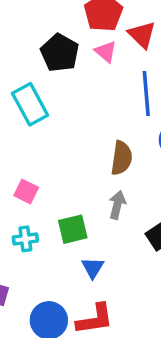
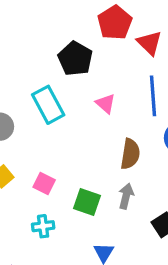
pink triangle: (106, 52) -> (106, 104), moved
green square: (73, 229) -> (87, 202), moved, turned 32

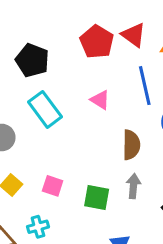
red pentagon: (115, 23) -> (97, 42), moved
black pentagon: (75, 59) -> (32, 60), moved
cyan cross: (43, 226) -> (38, 227), moved

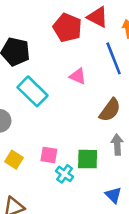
brown semicircle: (131, 145) -> (110, 110), turned 45
cyan cross: (38, 227) -> (65, 174), moved, turned -30

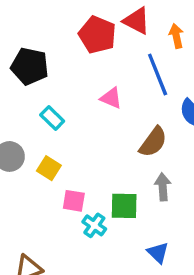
cyan rectangle: (33, 91) -> (52, 118), size x0.6
yellow square: (14, 160) -> (49, 168), moved

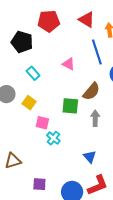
red pentagon: (97, 35) -> (49, 21), moved, turned -30
green square: (124, 206) -> (70, 106), moved

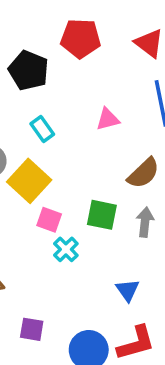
pink triangle: (69, 64) -> (108, 119), turned -48
yellow square: (29, 103) -> (29, 181), size x1.6
green square: (70, 106) -> (102, 215), moved

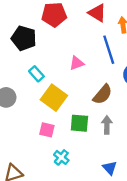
yellow square: (29, 181) -> (54, 98), moved
cyan cross: (66, 249) -> (61, 157), moved
blue triangle: (127, 290) -> (110, 168), moved

